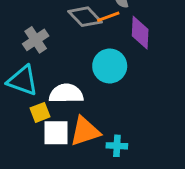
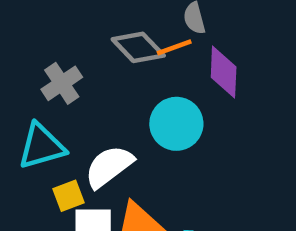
cyan triangle: (23, 81) -> (42, 146), turned -36
white semicircle: (66, 94) -> (109, 166), turned -36

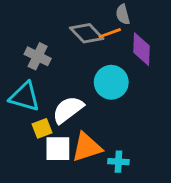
gray cross: (62, 83) -> (38, 56), turned -30
cyan triangle: (42, 146) -> (25, 97), turned 32

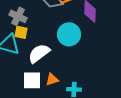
yellow square: (42, 128) -> (21, 32), moved, turned 32
orange triangle: (87, 147) -> (52, 79), size x0.6

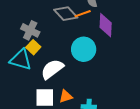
yellow square: (21, 32) -> (33, 47), turned 32

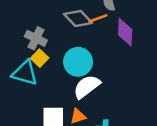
cyan circle: (84, 49) -> (78, 62), moved
white semicircle: (52, 69) -> (87, 87), moved

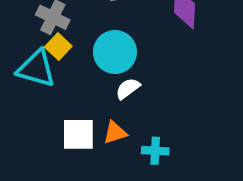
white semicircle: (87, 87) -> (128, 89), size x0.6

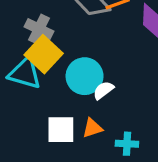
yellow square: (58, 47) -> (44, 54), size x1.6
cyan circle: (115, 52) -> (85, 76), moved

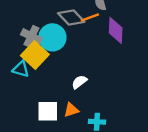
cyan triangle: (25, 73) -> (21, 69), size x0.7
cyan circle: (85, 76) -> (52, 37), moved

